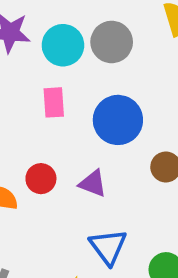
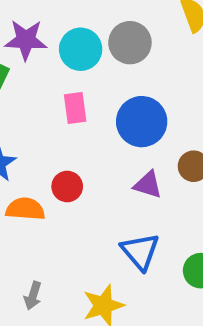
purple triangle: (93, 183) -> (148, 185), moved

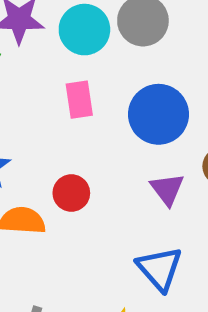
purple triangle: (148, 185) -> (167, 189), turned 36

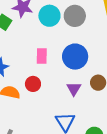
pink rectangle: (79, 100) -> (42, 56), moved

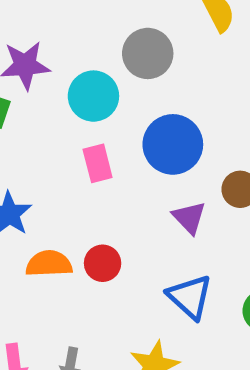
cyan circle: (49, 16) -> (93, 96), moved
red circle: (33, 84) -> (103, 263), moved

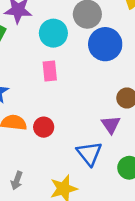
blue circle: (173, 144) -> (105, 44), moved
purple triangle: (189, 218) -> (111, 125), moved

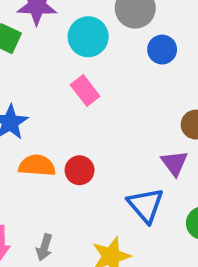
blue circle: (105, 44) -> (162, 50), size x0.6
pink rectangle: (50, 71) -> (85, 91), turned -30

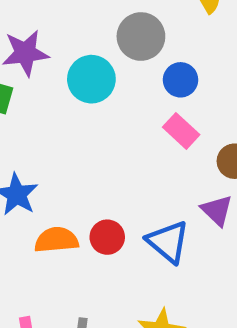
pink rectangle: (85, 91) -> (181, 131), moved
blue triangle: (146, 205) -> (168, 242), moved

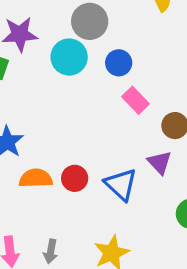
gray circle: (141, 37) -> (90, 21), moved
blue circle: (181, 80) -> (119, 63), moved

